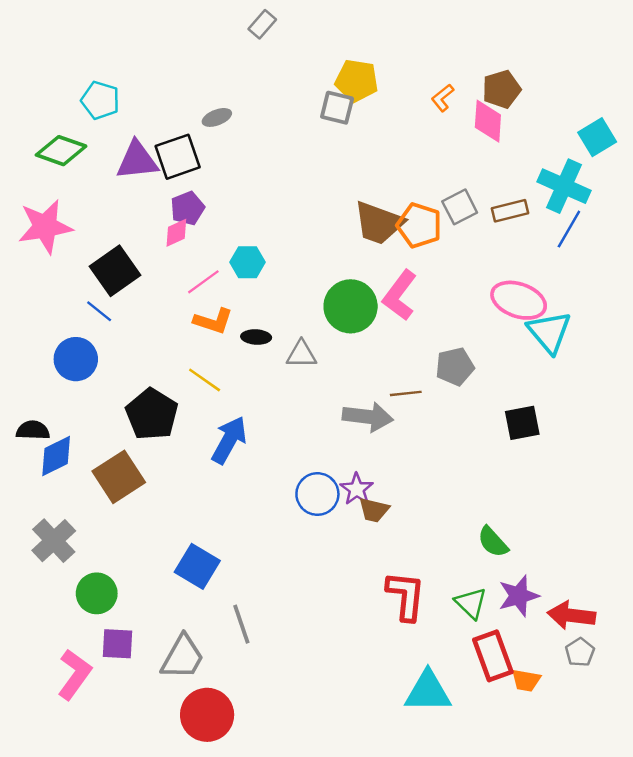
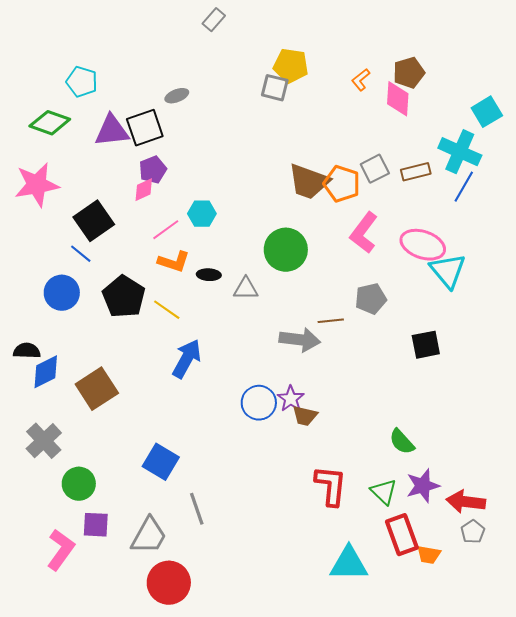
pink L-shape: (400, 295) -> (364, 233), moved
black pentagon: (152, 414) -> (124, 297), moved

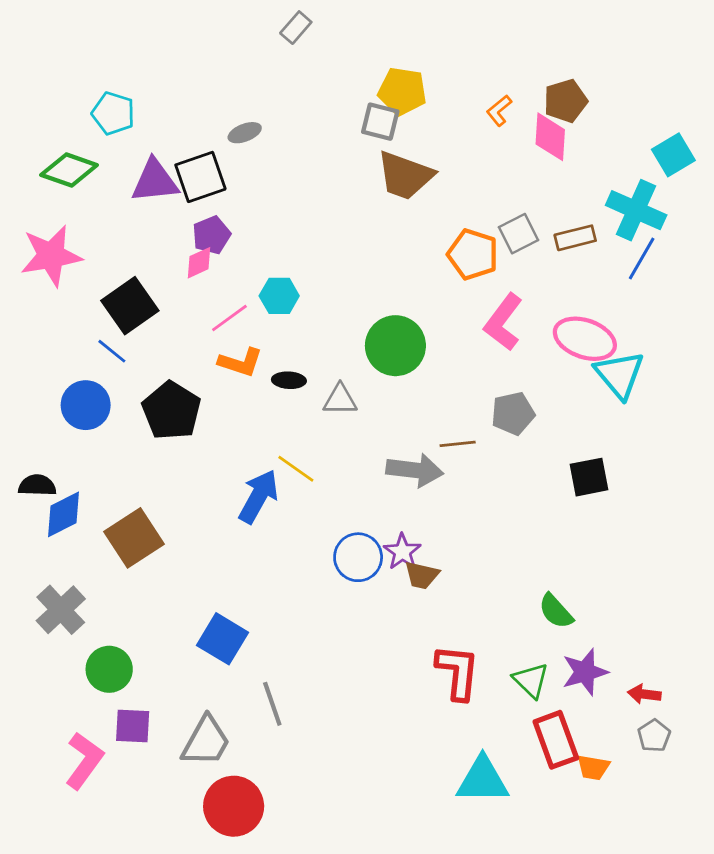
brown trapezoid: (309, 182) -> (405, 176), moved
yellow line: (167, 310) -> (296, 469), moved
red arrow: (466, 502) -> (644, 694), size x0.6

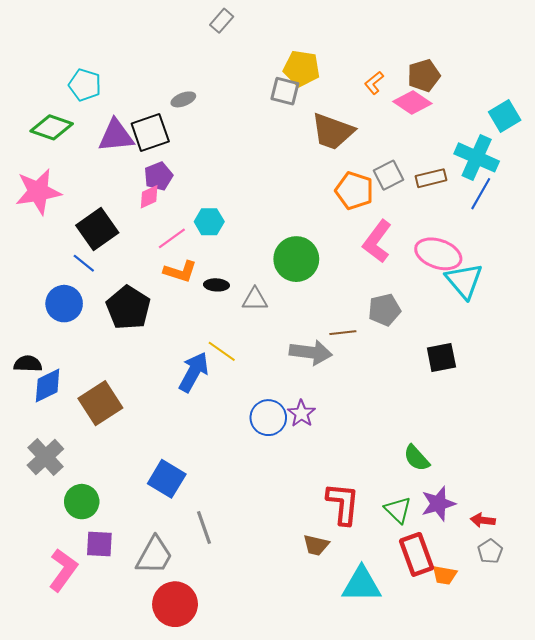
pink diamond: (550, 137) -> (412, 103), turned -60
brown trapezoid: (405, 176) -> (333, 132), moved
brown trapezoid: (422, 575) -> (316, 545), moved

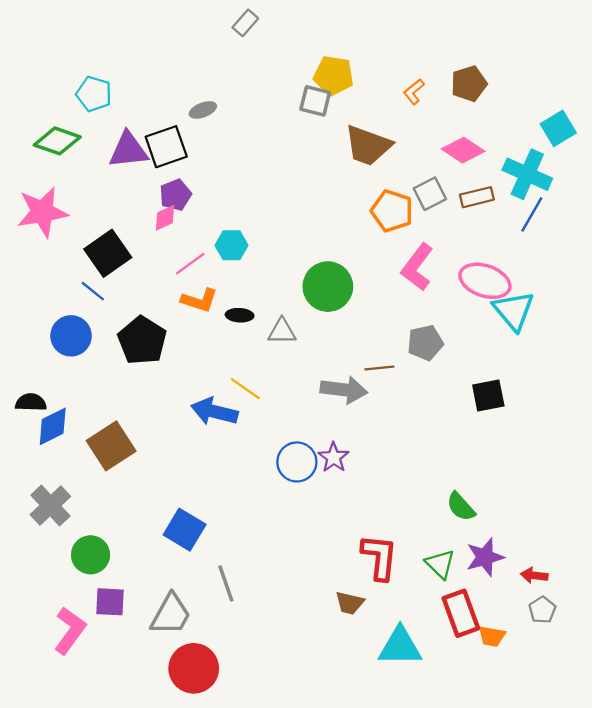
pink diamond: (412, 103) -> (463, 150), moved
blue arrow: (194, 372) -> (214, 412), turned -105

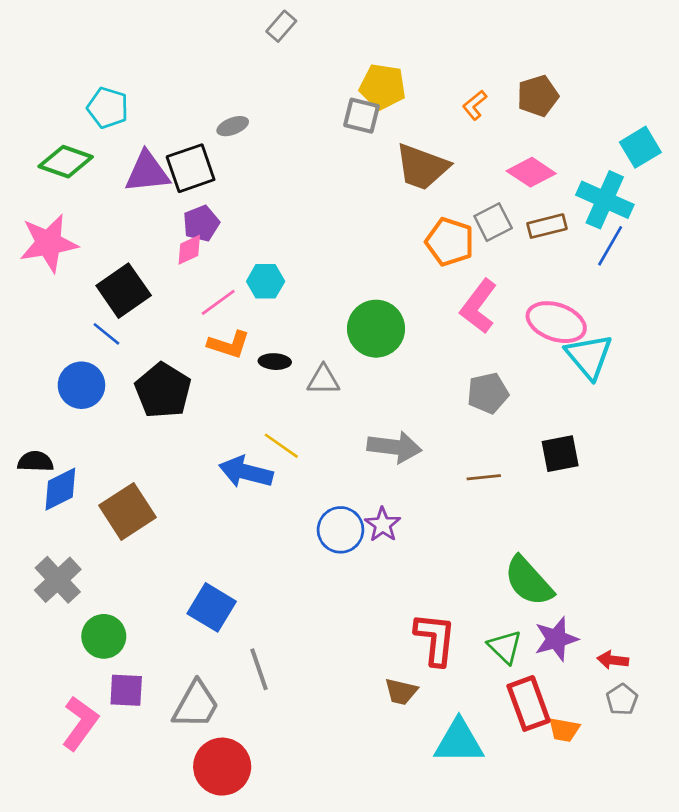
brown line: (379, 368) -> (484, 477), moved
green semicircle: (461, 507) -> (529, 581), size x1.5

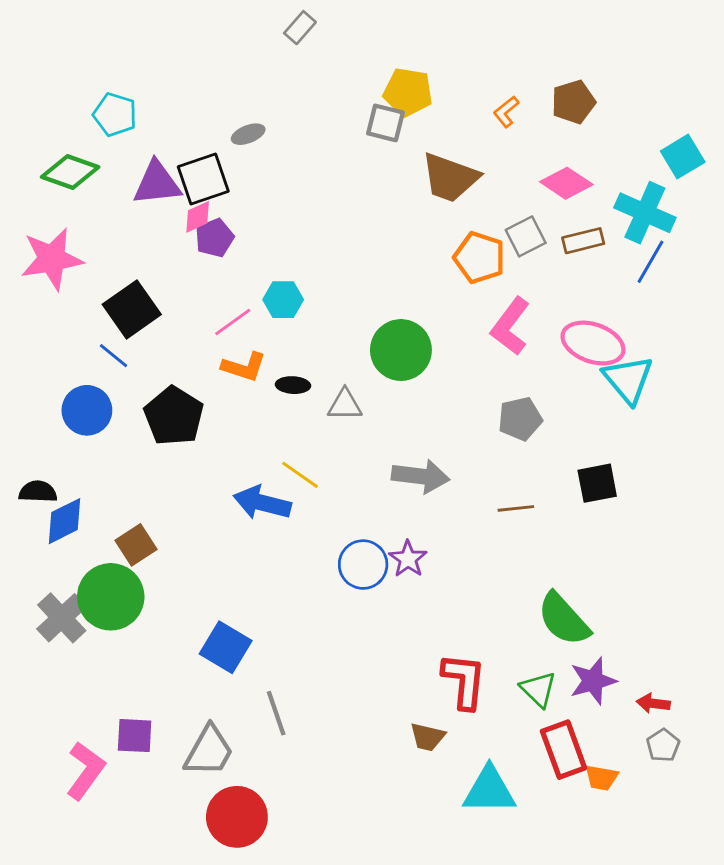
pink diamond: (189, 250) -> (198, 217), moved
brown square: (127, 511) -> (136, 545), size x0.7
green circle: (104, 636) -> (111, 597), moved, size x1.4

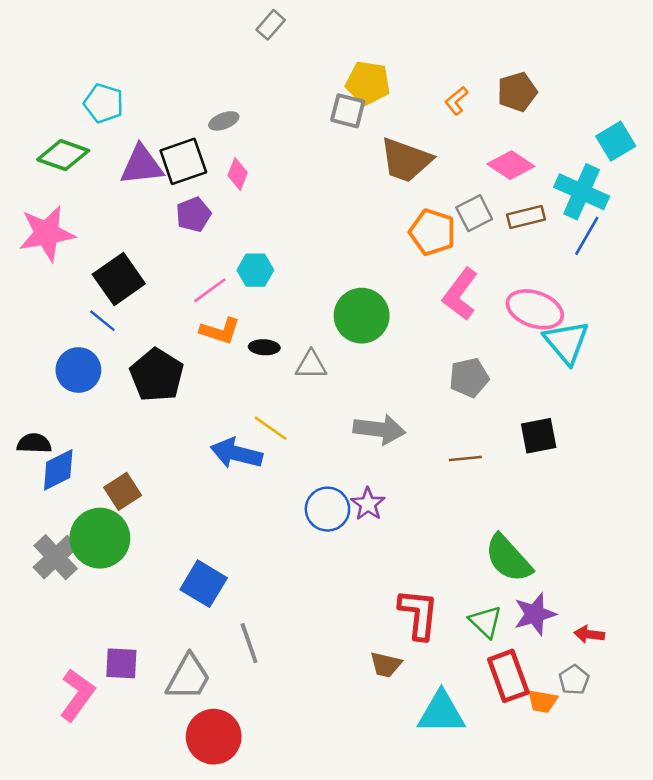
pink diamond: (198, 217) -> (238, 174), moved, turned -44
gray pentagon: (663, 745) -> (574, 680), moved

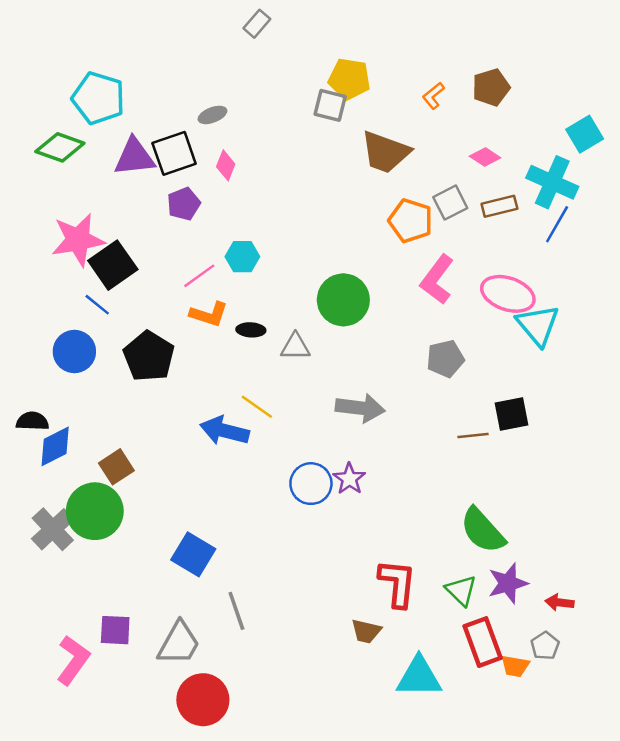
cyan pentagon: (104, 103) -> (98, 98), size x1.4
pink diamond: (511, 165) -> (485, 157), size x0.7
pink star: (47, 233) -> (78, 240), moved
brown line: (465, 459) -> (473, 436), moved

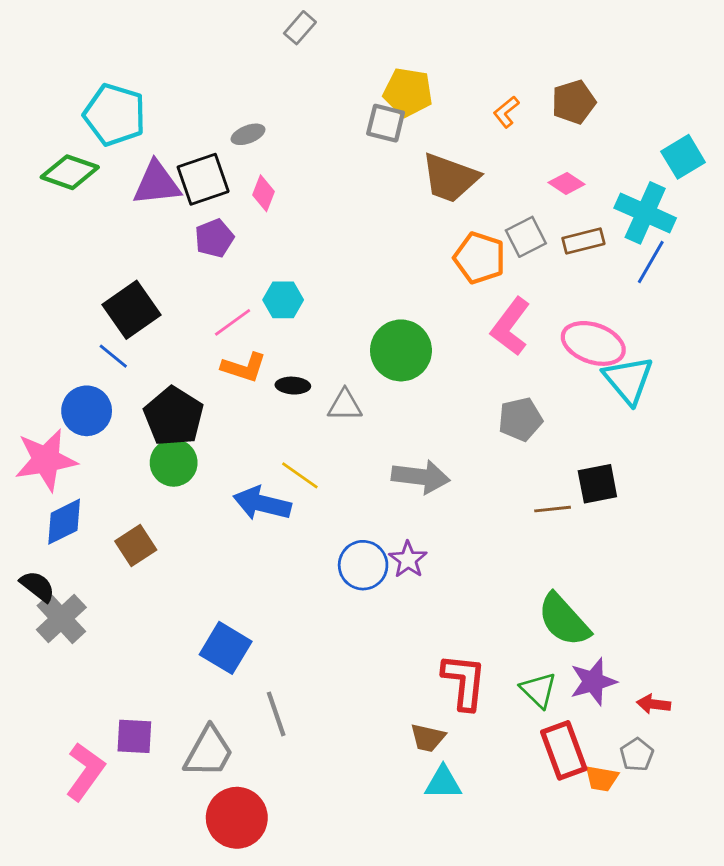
pink star: (78, 240) -> (46, 460), moved
black semicircle: (32, 421) -> (37, 586), moved, turned 36
green circle: (95, 511) -> (174, 463), moved, size x0.7
cyan triangle: (419, 677) -> (443, 783), moved, size x0.7

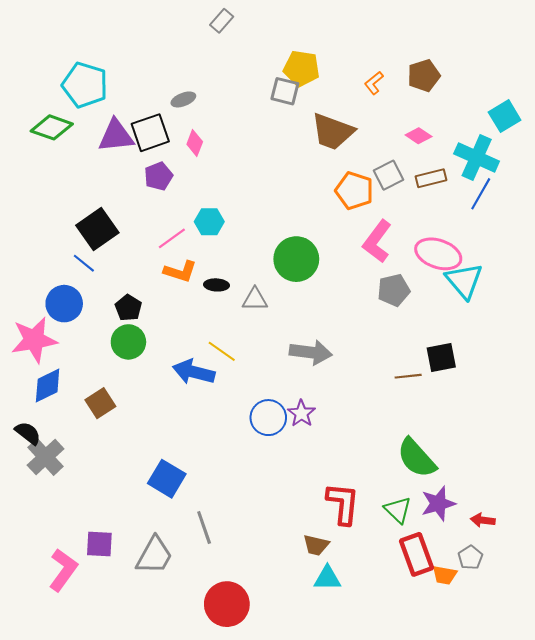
black pentagon: (174, 416) -> (128, 308), size x0.6
gray pentagon: (520, 419) -> (394, 290), moved
red circle: (237, 818) -> (227, 604), moved

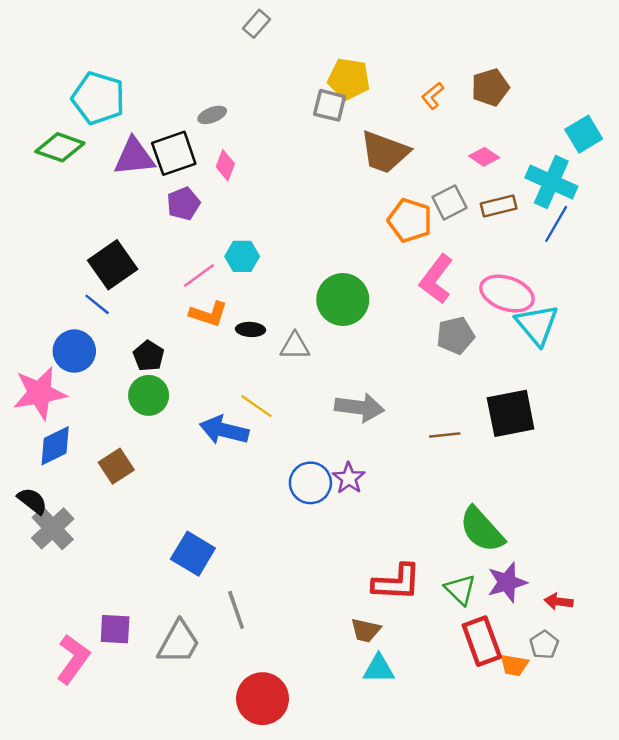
black square: (441, 357) -> (511, 413), size x1.4
brown line: (408, 376) -> (445, 435), moved
red L-shape: (343, 504) -> (397, 582), turned 87

